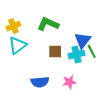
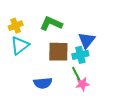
brown square: (55, 51) -> (58, 52), size x1.5
green line: (92, 51) -> (76, 74), moved
pink star: (69, 82) -> (82, 84), moved

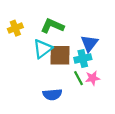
cyan triangle: (20, 45) -> (43, 49), moved
blue semicircle: (43, 83) -> (52, 94), moved
pink star: (82, 84) -> (93, 78), moved

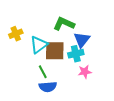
green L-shape: (52, 26) -> (64, 24), moved
yellow cross: (15, 28) -> (16, 34), moved
green line: (78, 78) -> (43, 72), moved

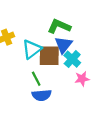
blue triangle: (82, 40) -> (63, 45), moved
cyan cross: (76, 54) -> (72, 59), turned -35

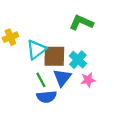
green L-shape: (59, 26) -> (81, 23), moved
blue triangle: (63, 45) -> (62, 78), moved

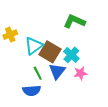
brown square: (54, 56) -> (50, 52), turned 30
blue semicircle: (46, 97) -> (32, 91), moved

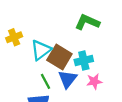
cyan cross: (71, 55) -> (84, 60), turned 35

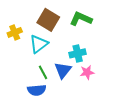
brown square: (59, 57) -> (48, 20), moved

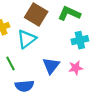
cyan cross: (78, 53) -> (80, 40), moved
green line: (43, 72) -> (11, 64), moved

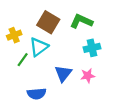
green line: (11, 64) -> (23, 60), moved, turned 64

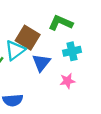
brown square: (48, 22) -> (28, 38), moved
blue triangle: (63, 73) -> (41, 63), moved

